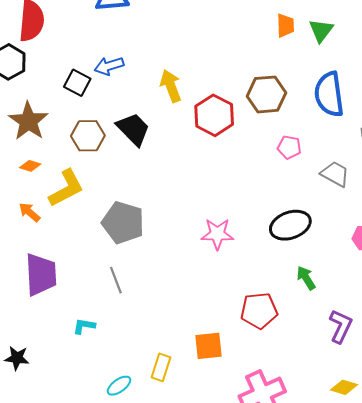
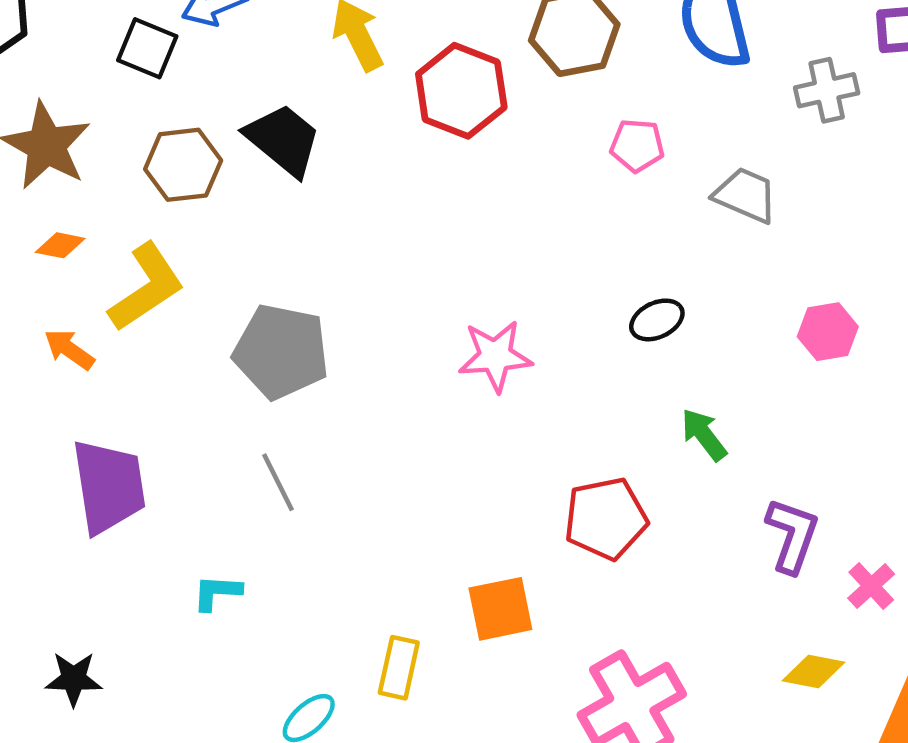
black ellipse: (290, 225) -> (657, 320), size x0.6

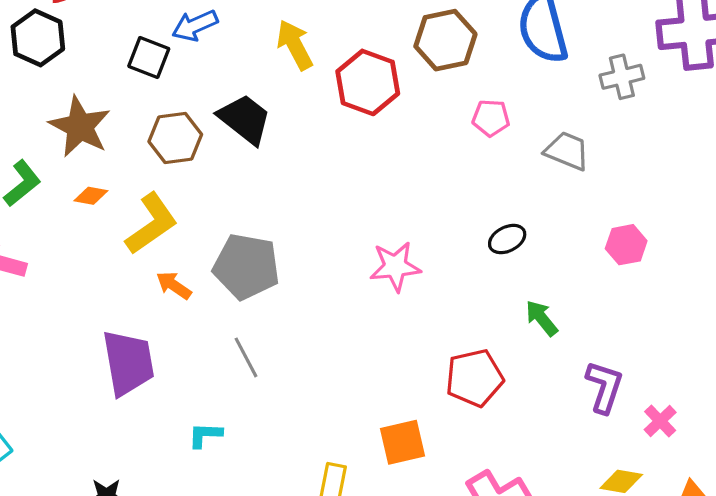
orange arrow: (69, 349) -> (174, 285), moved

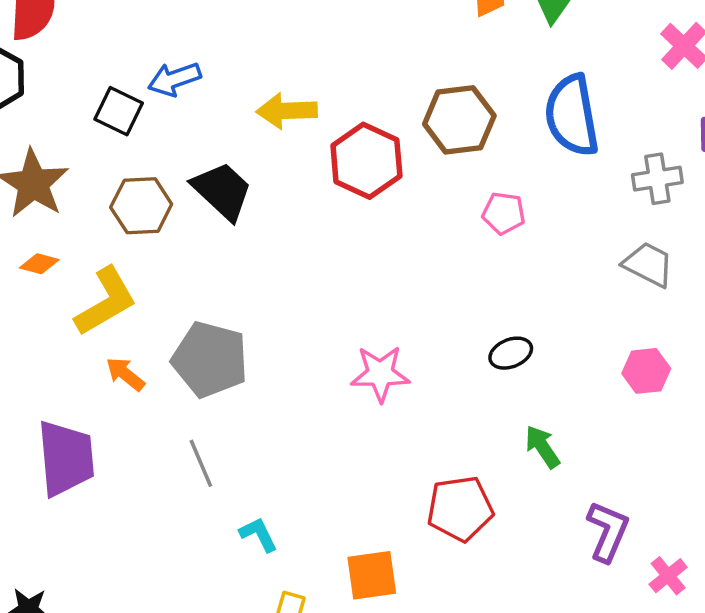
yellow arrow: (295, 45) -> (287, 111), turned -69
gray trapezoid: (567, 151) -> (648, 264), moved
cyan L-shape: (205, 435) -> (258, 534), moved, turned 57

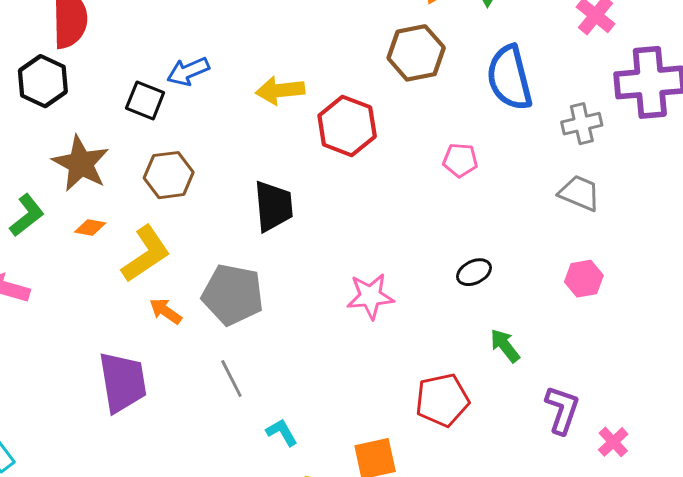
brown hexagon: (459, 120) -> (416, 53), moved
black trapezoid: (222, 191) -> (273, 206), moved, turned 46

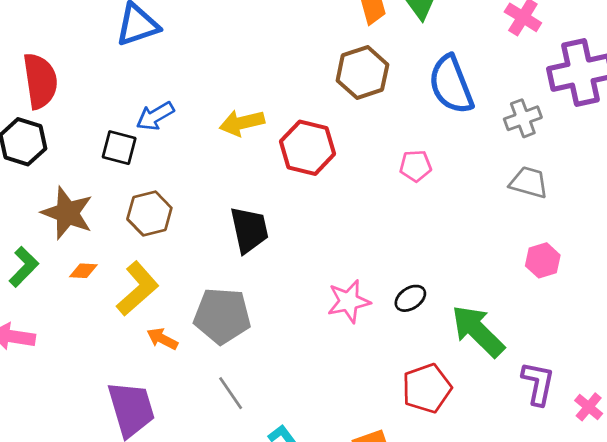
black ellipse: (474, 272) -> (410, 298), moved
green arrow: (505, 346) -> (478, 331), size x1.8

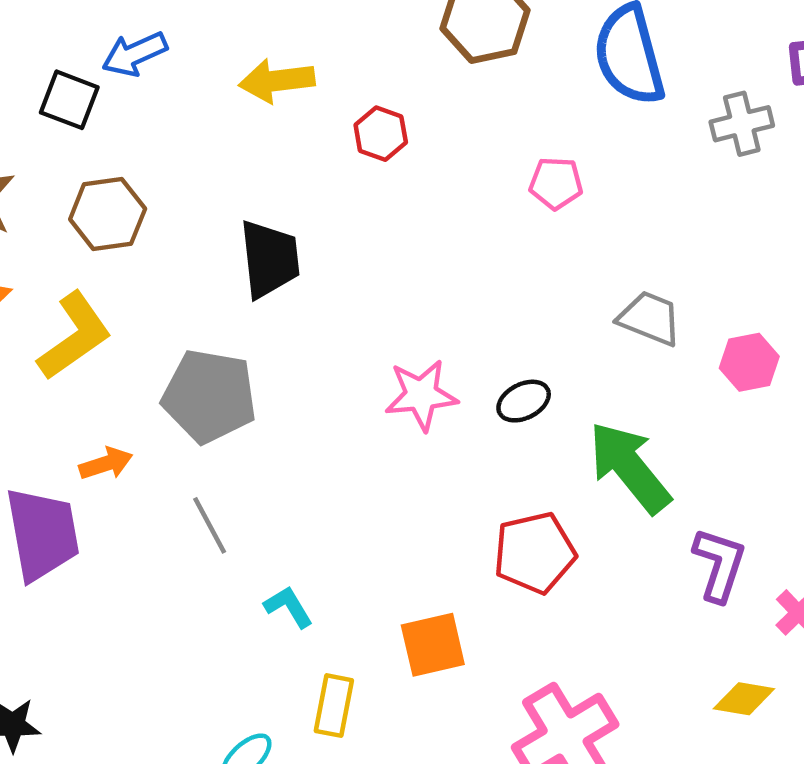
red hexagon: (308, 148) -> (381, 134), size x0.6
gray trapezoid: (529, 182) -> (650, 318), moved
orange arrow: (162, 339) -> (106, 464), moved, turned 128

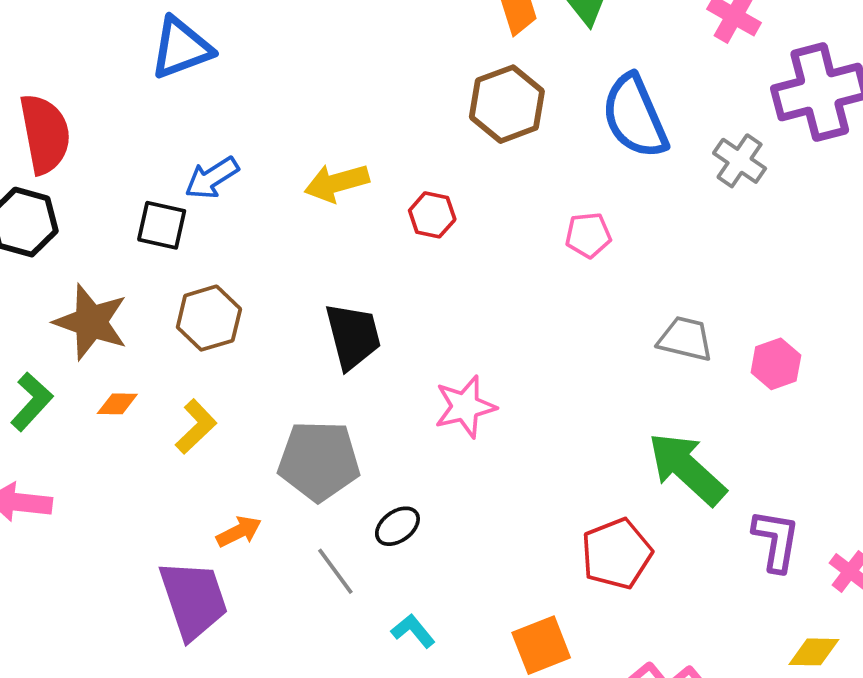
gray cross: (742, 124) -> (740, 161), turned -33
yellow L-shape: (74, 336) -> (196, 427), size x0.7
pink star: (421, 395) -> (465, 407), moved
black ellipse: (524, 401) -> (397, 526), moved

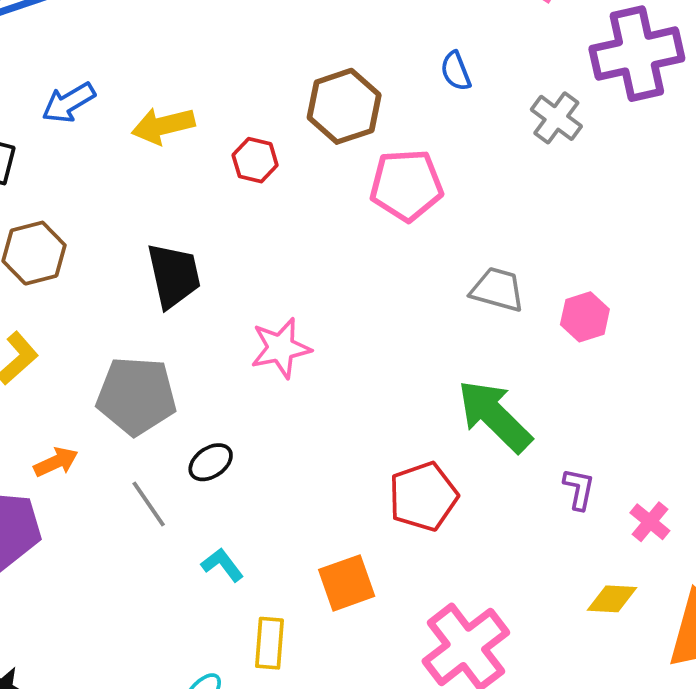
brown hexagon: (507, 104) -> (344, 106), moved
blue semicircle: (635, 116) -> (456, 71), size x0.5
blue arrow: (212, 178) -> (69, 103), moved
pink pentagon: (588, 235) -> (406, 185), size x1.6
purple L-shape: (776, 540) -> (579, 489), size x0.7

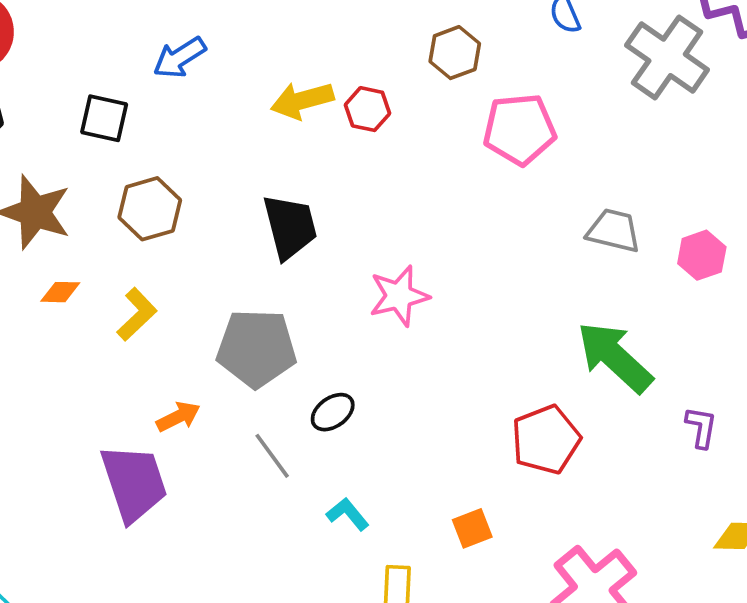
brown hexagon: (344, 106) -> (455, 53), size x0.7
gray cross: (556, 118) -> (667, 57), size x1.6
yellow arrow: (163, 126) -> (302, 100), moved
orange square: (347, 583) -> (472, 528), size x0.7

